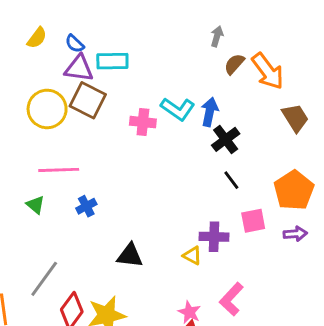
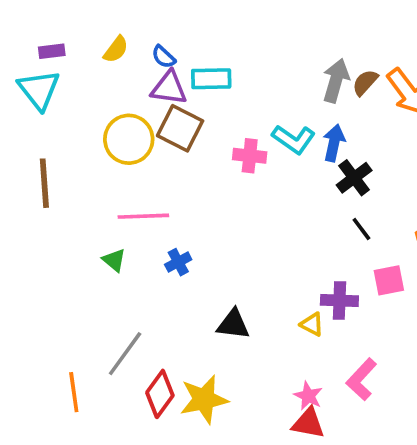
gray arrow: (217, 36) -> (336, 81), moved, size x1.6

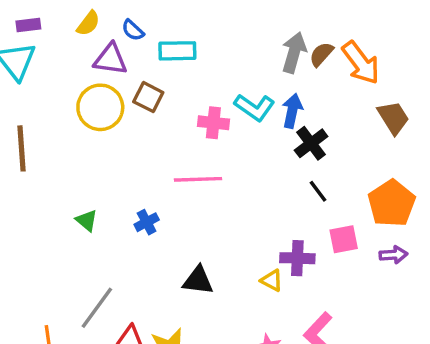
purple triangle: (169, 88) -> (111, 59), moved
brown square: (180, 128) -> (148, 97), size x0.7
pink line: (143, 216) -> (198, 179), moved

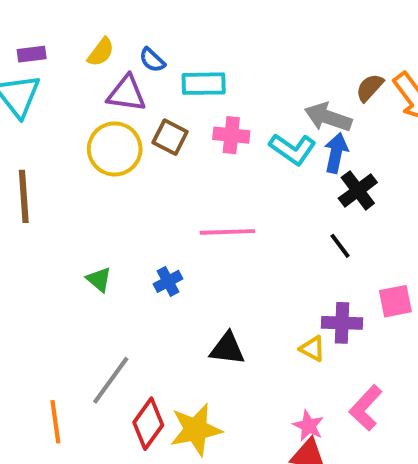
gray arrow: (294, 52) -> (328, 117), moved, turned -87
pink cross: (213, 123) -> (231, 135), moved
black line: (318, 191) -> (340, 246), moved

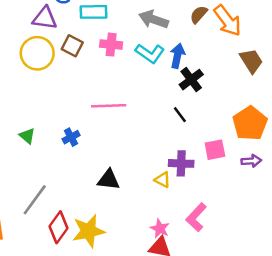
gray arrow: (328, 117) -> (154, 19), moved

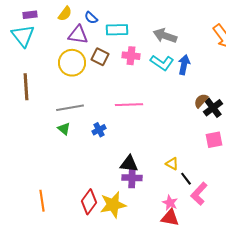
brown semicircle: (199, 14) -> (201, 101), moved
black cross: (191, 80) -> (213, 108), moved
black line: (180, 115) -> (186, 179), moved
purple cross: (181, 163) -> (132, 178), moved
gray line: (35, 200) -> (70, 108), moved, turned 44

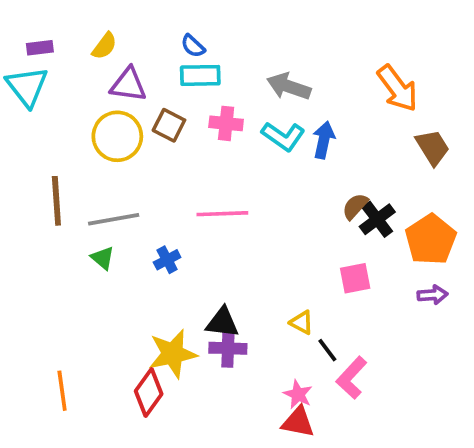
blue semicircle: (91, 18) -> (193, 46), moved
brown line: (26, 87) -> (56, 201), moved
pink square: (214, 140) -> (355, 278), moved
yellow star: (113, 205) -> (173, 354), moved

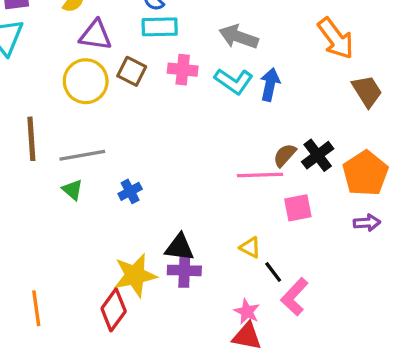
brown semicircle: (355, 206) -> (285, 155), moved
pink line: (222, 214) -> (260, 175), moved

